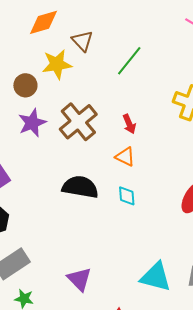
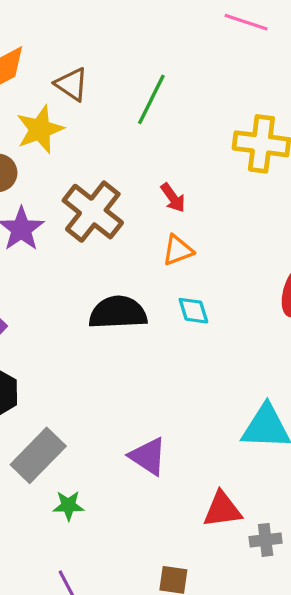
orange triangle: (125, 157) -> (178, 250), turned -35

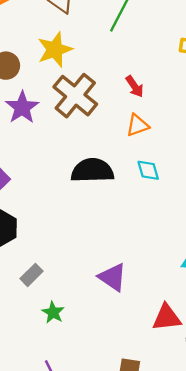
yellow star: (40, 129) -> (55, 50), moved
gray rectangle: (38, 455) -> (31, 275), size x0.6
green star: (68, 506) -> (53, 312), turned 30

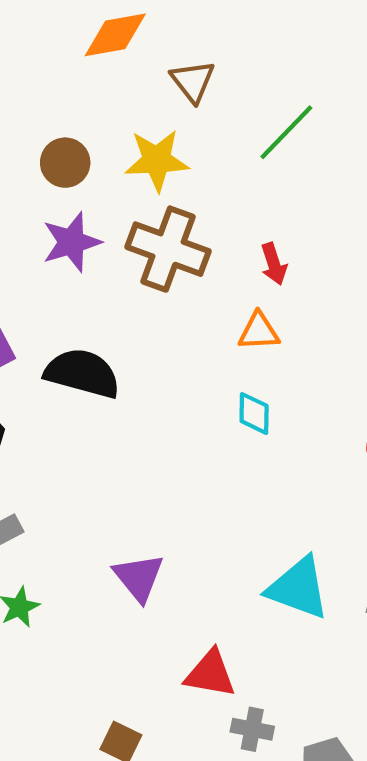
brown cross: (75, 96) -> (168, 249), turned -36
black semicircle: (92, 171) -> (82, 373), moved

